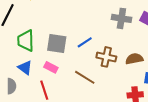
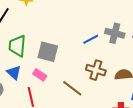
blue line: (85, 42) -> (91, 39), moved

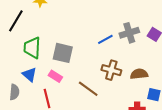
gray cross: (115, 33) -> (129, 33), turned -30

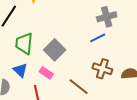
gray cross: (129, 33) -> (107, 17), moved
gray square: (63, 53) -> (55, 50), turned 30

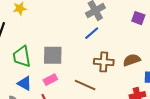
gray square: (55, 50) -> (53, 55), turned -30
pink rectangle: (46, 73) -> (50, 80), turned -48

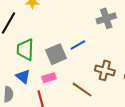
blue line: (92, 33) -> (78, 45), moved
gray square: (53, 55) -> (56, 54), turned -35

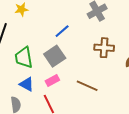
blue line: (78, 45) -> (62, 31), moved
brown cross: (105, 70) -> (104, 48), moved

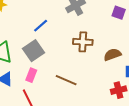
pink rectangle: (52, 80) -> (31, 75), turned -40

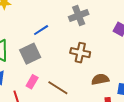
brown semicircle: (112, 55) -> (100, 79), moved
pink rectangle: (31, 75) -> (32, 82), moved

